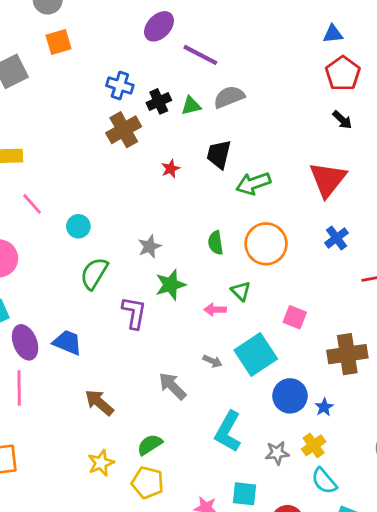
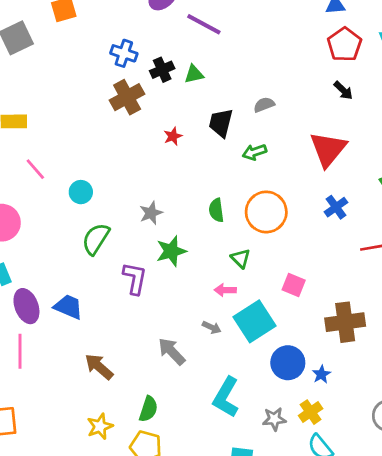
gray semicircle: (229, 97) -> (264, 105), moved, size x0.7
green arrow: (253, 183) -> (255, 152), size x0.7
pink arrow: (215, 310) -> (225, 290), moved
green semicircle: (150, 445) -> (148, 409), turned 140

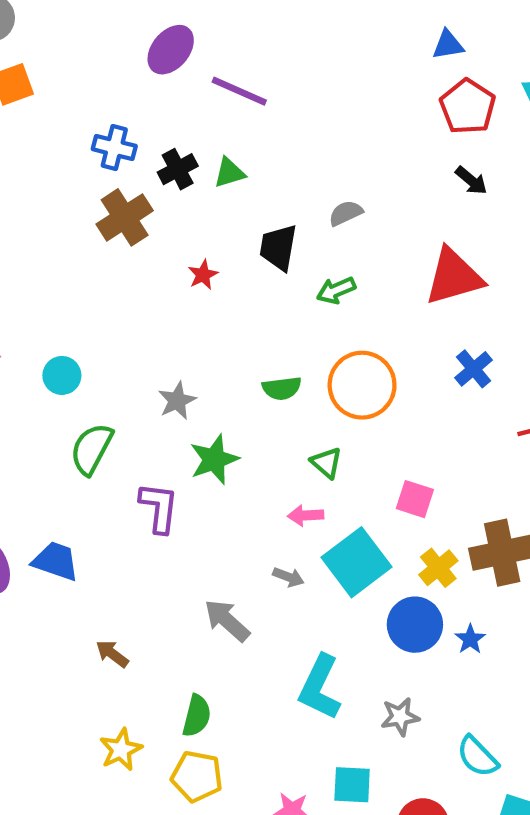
red triangle: (328, 149) -> (454, 277), turned 39
green semicircle: (216, 210) -> (282, 388), turned -85
brown arrow: (99, 367) -> (112, 654), size x0.7
yellow cross: (311, 412) -> (438, 568), moved

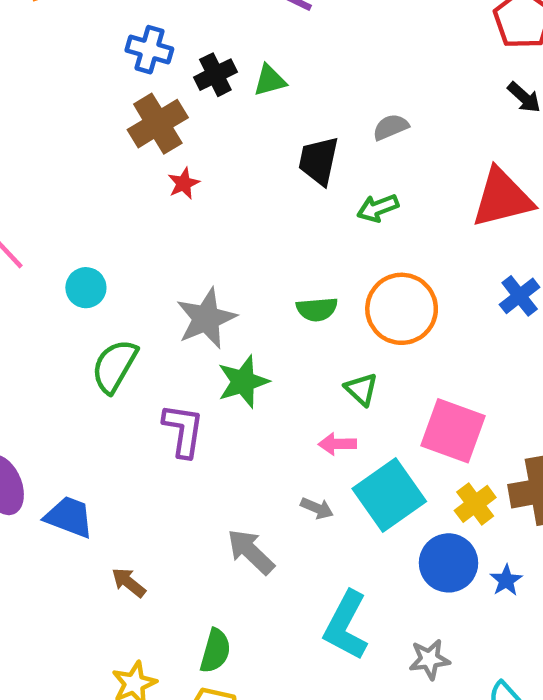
red star: (203, 275) -> (184, 183), moved
gray star: (177, 401) -> (206, 318), size x1.5
pink square: (415, 499) -> (453, 431), size x1.6
blue trapezoid: (56, 561) -> (69, 517), moved

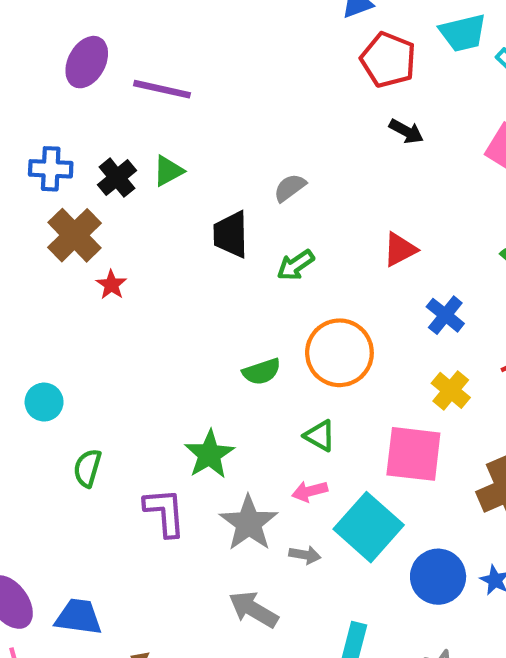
red triangle: (502, 198) -> (400, 249), moved, size x0.6
gray star: (206, 318) -> (249, 523), moved
green semicircle: (114, 366) -> (87, 468), size x0.7
yellow cross: (475, 504) -> (451, 390), moved

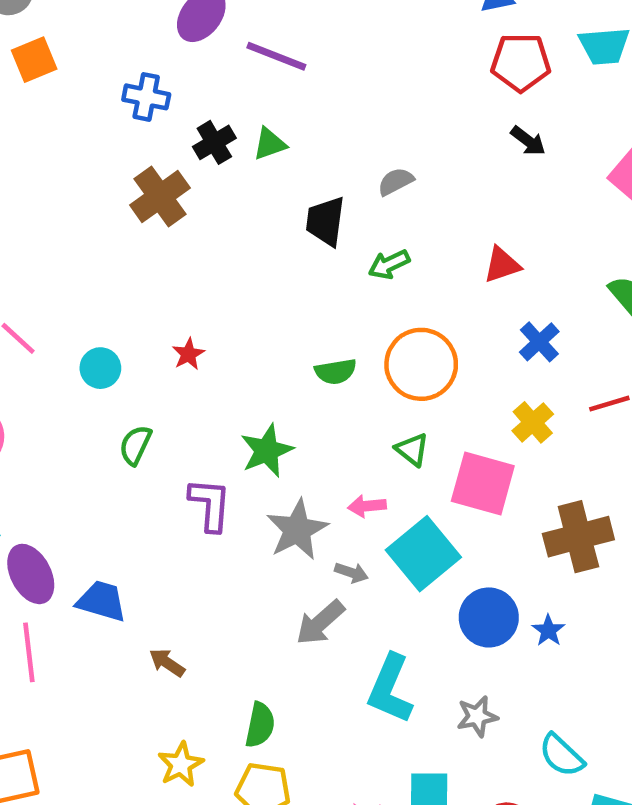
red pentagon: (388, 60) -> (521, 62), turned -30
blue cross: (51, 169) -> (146, 97), moved
red star: (111, 285) -> (188, 354), moved
green triangle: (320, 436) -> (412, 449), moved
gray arrow: (253, 609) -> (320, 623), moved, turned -81

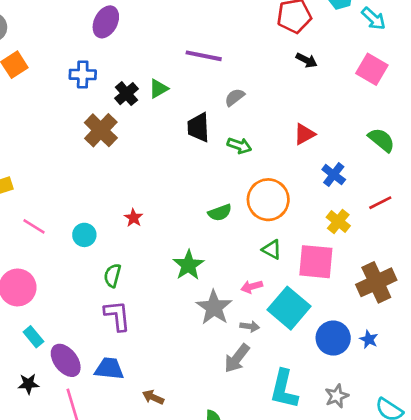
purple line: (276, 56) -> (204, 56), moved
green arrow: (389, 264) -> (239, 146), turned -125
purple L-shape: (210, 505) -> (117, 316), moved

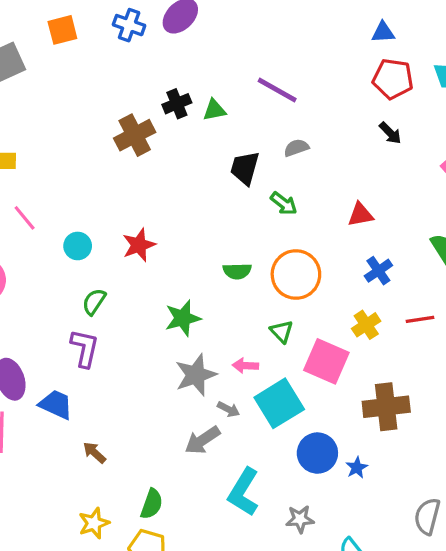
blue cross: (83, 75) -> (129, 25), moved
red star: (133, 218) -> (139, 245), size x1.5

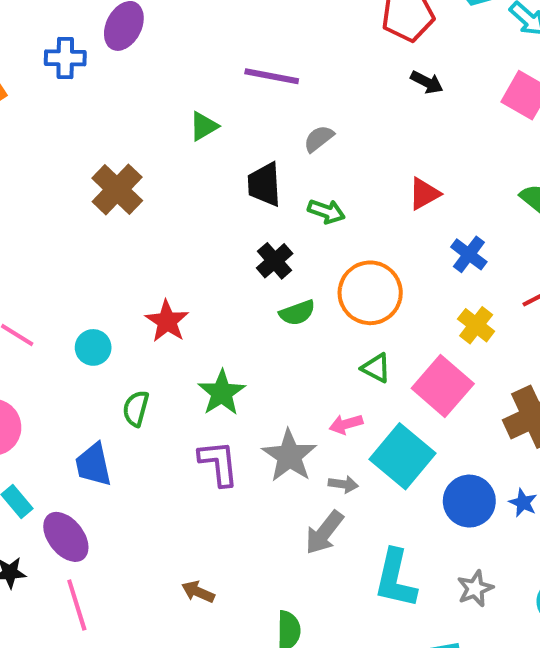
black cross: (177, 104) -> (275, 261), moved
green star: (183, 318) -> (222, 393), moved
purple L-shape: (85, 348) -> (219, 463), moved
pink square: (326, 361) -> (443, 386), turned 36
blue trapezoid: (56, 404) -> (93, 465), moved, turned -108

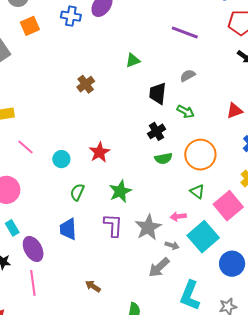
purple line: (272, 76) -> (185, 33), moved
brown cross: (117, 189) -> (86, 84), size x0.7
blue trapezoid: (93, 465) -> (68, 229), moved

